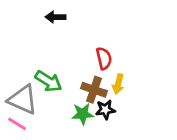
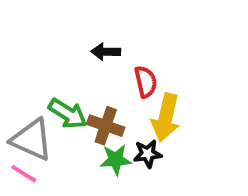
black arrow: (56, 17) -> (106, 52), moved
yellow arrow: (118, 84) -> (166, 118), size x1.6
brown cross: (94, 90) -> (106, 126), moved

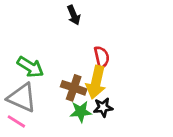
black arrow: (106, 52) -> (74, 15), moved, turned -114
green arrow: (68, 114) -> (30, 67), moved
yellow arrow: (166, 118) -> (96, 82), moved

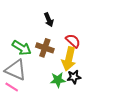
black arrow: (74, 15) -> (49, 20), moved
red semicircle: (102, 57) -> (73, 41), turned -35
brown cross: (74, 88) -> (45, 48), moved

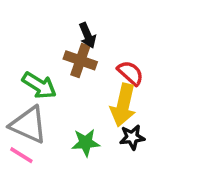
brown cross: (45, 48) -> (80, 60), moved
green star: (58, 80) -> (86, 143), moved

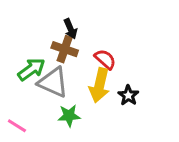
green arrow: (39, 85) -> (31, 69), turned -68
gray triangle: (29, 125) -> (53, 82), moved
black star: (132, 137) -> (128, 95), moved, turned -30

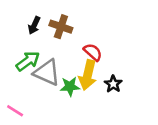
black arrow: (70, 29) -> (34, 25), moved, turned 48
brown cross: (65, 49) -> (61, 27), moved
green star: (69, 116) -> (70, 87), moved

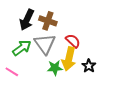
black arrow: (34, 25) -> (27, 20), size x1.5
gray triangle: (47, 72) -> (45, 44), moved, turned 30
pink line: (15, 111) -> (12, 72), moved

